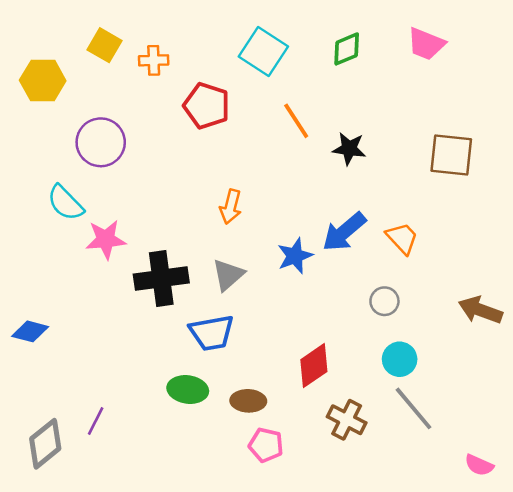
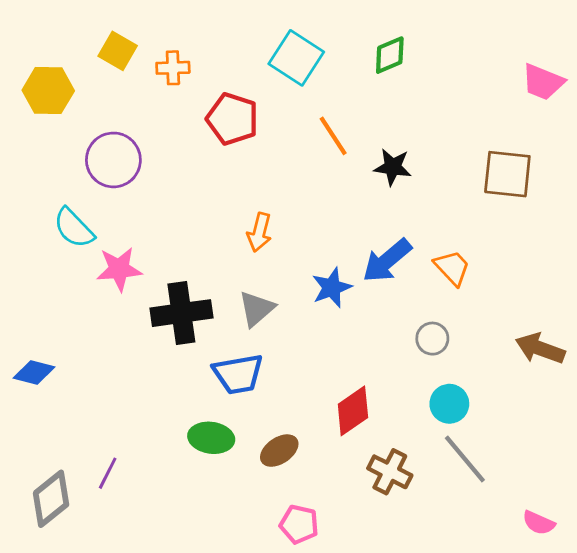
pink trapezoid: (426, 44) -> (543, 82), moved
brown ellipse: (248, 401) -> (279, 451), turned -36
pink pentagon: (266, 445) -> (299, 524), moved

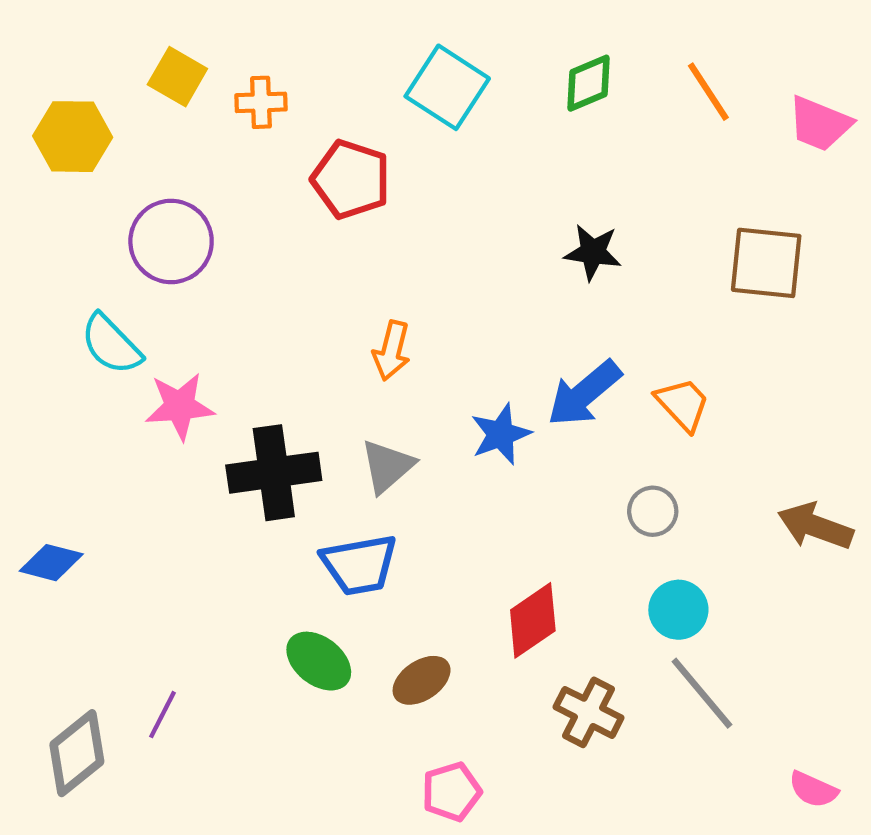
orange line: (333, 136) -> (708, 92), moved
green ellipse: (211, 438) -> (319, 661), turned 30
pink pentagon: (299, 524) -> (451, 792), turned -30

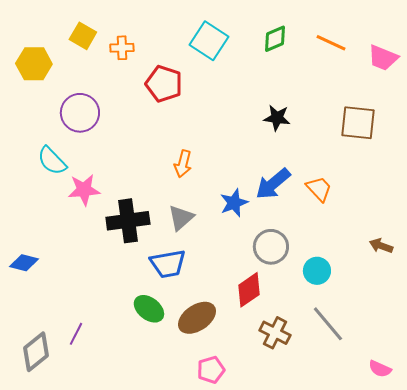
orange line: (708, 92) -> (331, 43), turned -32
gray circle: (653, 511) -> (271, 247), moved, size x1.5
brown arrow: (815, 526) -> (381, 246), size x0.7
cyan circle: (678, 610) -> (317, 271), moved
brown ellipse: (422, 680) -> (197, 318), size x1.4

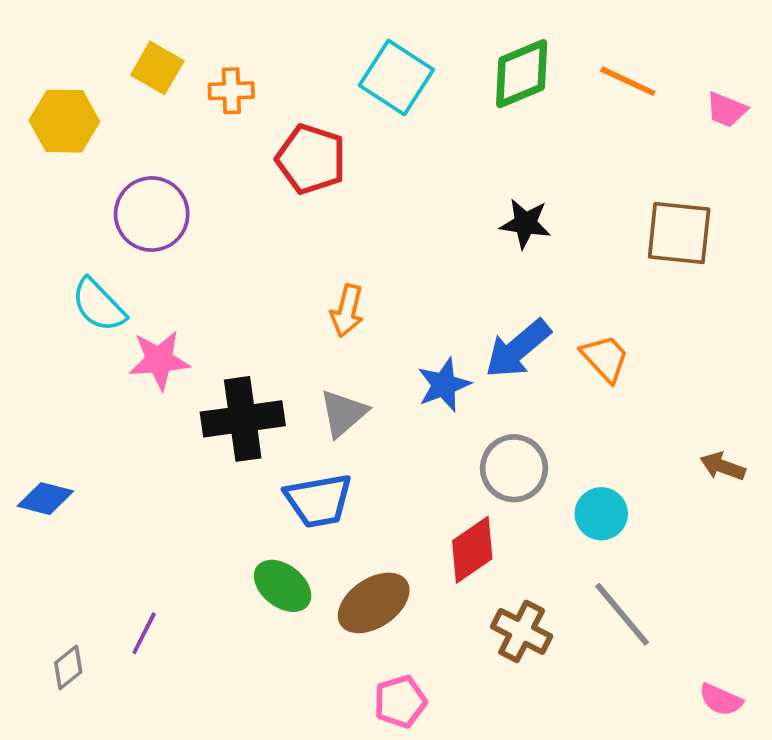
green diamond: (275, 39) -> (522, 74), size x1.4
pink trapezoid: (383, 58) -> (726, 110), size x0.7
gray diamond: (36, 352) -> (68, 667), size x0.6

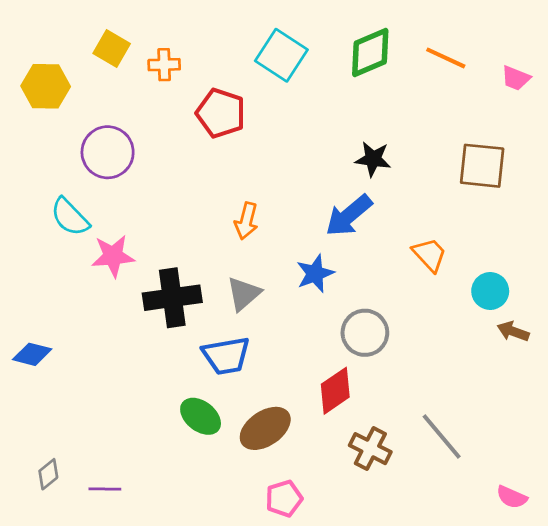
blue arrow: (518, 349) -> (349, 216), moved
cyan circle: (601, 514) -> (490, 291), moved
purple line: (144, 633) -> (105, 489), moved, turned 64

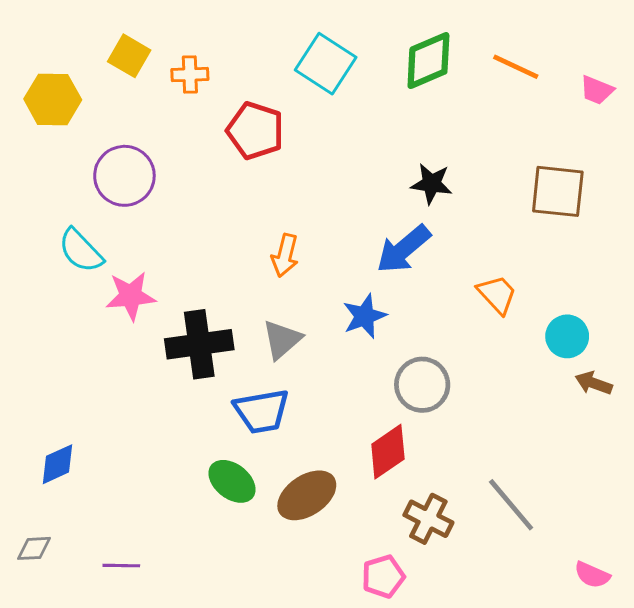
blue diamond: (32, 354) -> (57, 464), moved, turned -39
gray diamond: (48, 474) -> (34, 548), moved, turned 36
pink pentagon: (284, 498) -> (383, 576), moved

